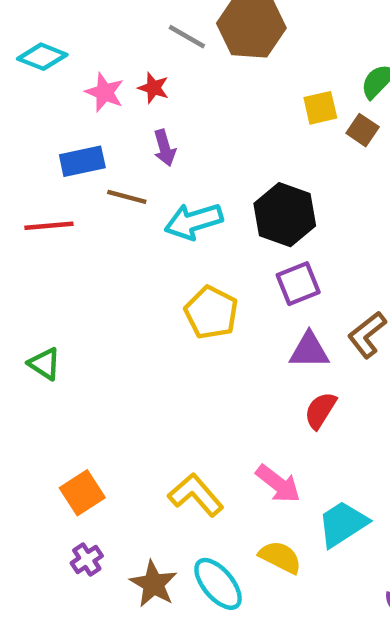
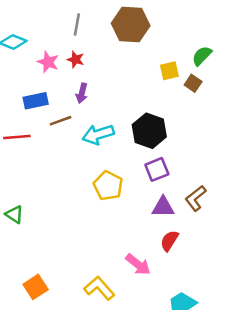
gray line: (187, 37) -> (77, 24), moved, turned 70
purple arrow: (165, 148) -> (82, 93), turned 30
brown line: (127, 197) -> (61, 121), turned -35
pink arrow: (278, 484) -> (138, 264), moved

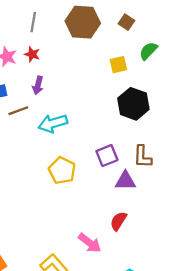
brown square: (193, 83) -> (126, 22), moved
black hexagon: (149, 131) -> (133, 104), moved
brown L-shape: (196, 198) -> (143, 157), moved, turned -50
purple triangle: (163, 207) -> (125, 181), moved

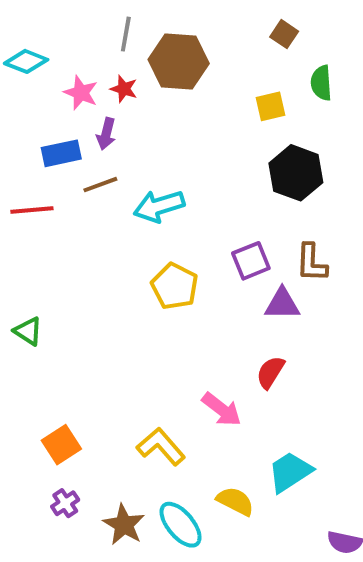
brown hexagon: (83, 22) -> (179, 61), moved
green semicircle: (148, 51) -> (321, 83), turned -48
purple arrow: (38, 85) -> (106, 134), moved

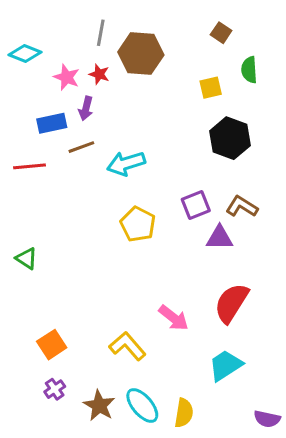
brown L-shape: (311, 263) -> (242, 206), turned 120
red semicircle: (270, 372) -> (231, 303), moved, size x1.6
yellow semicircle: (235, 501) -> (184, 413), moved, turned 72

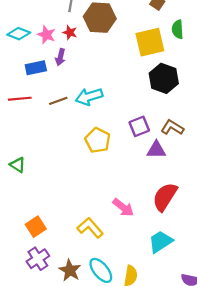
cyan diamond: (25, 53) -> (19, 34), moved
yellow square: (211, 88) -> (150, 42), size x1.8
brown line: (81, 147) -> (58, 101), moved
purple cross: (55, 389) -> (38, 259), size x1.5

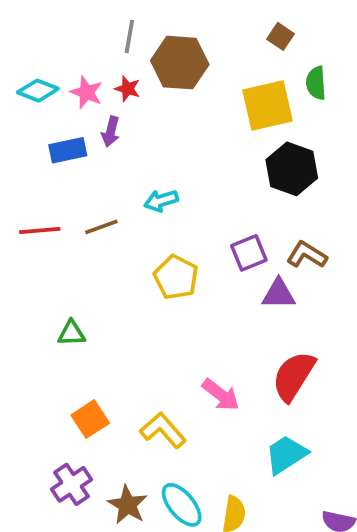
cyan arrow: (89, 97) -> (161, 201), size x0.7
red line: (20, 99) -> (40, 231), moved
brown line: (58, 101) -> (101, 227), moved
green triangle: (18, 165) -> (72, 333), moved, turned -35
orange square: (36, 227) -> (90, 419), moved

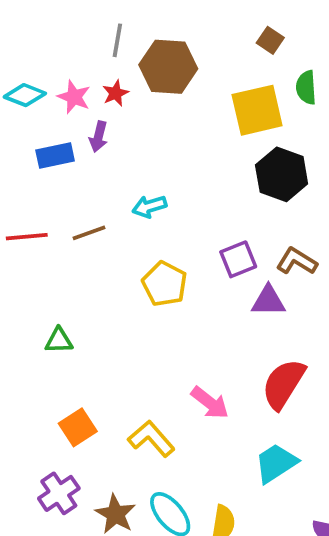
red star: (128, 89) -> (115, 93), turned 30

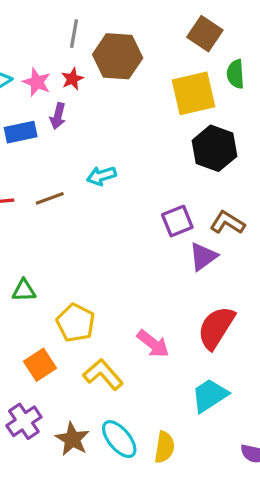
brown square: (270, 40) -> (205, 34), size x1.5
yellow pentagon: (165, 284) -> (76, 323), moved
purple triangle: (268, 301) -> (203, 257), turned -36

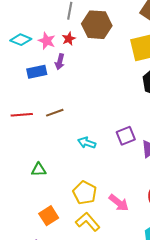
cyan arrow: (101, 176) -> (87, 143), moved, turned 36
purple square: (177, 221) -> (126, 136), moved
yellow pentagon: (76, 323) -> (85, 193), moved

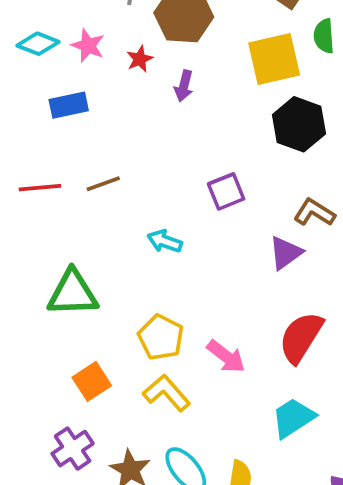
red star: (69, 39) -> (140, 59), moved
purple arrow: (60, 62) -> (184, 86), moved
purple square: (126, 136) -> (226, 191), moved
green triangle: (39, 170) -> (73, 293), size x1.8

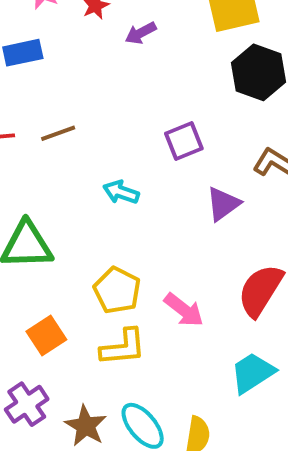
purple arrow: (184, 86) -> (141, 33), turned 48
purple triangle: (286, 253) -> (223, 204), moved
yellow L-shape: (167, 393) -> (123, 347), turned 126

